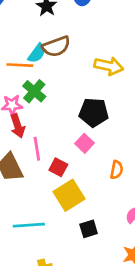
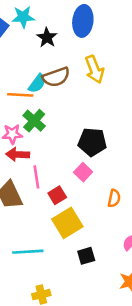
yellow arrow: (109, 66) -> (94, 69), moved, turned 56
red arrow: (18, 126) -> (18, 154), turned 110
red square: (58, 167) -> (57, 195), turned 30

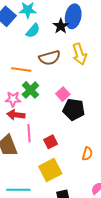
black star: (47, 37) -> (61, 26), moved
cyan semicircle: (37, 83) -> (33, 31), moved
pink square: (83, 172) -> (63, 94), moved
red square: (57, 195) -> (51, 142), moved

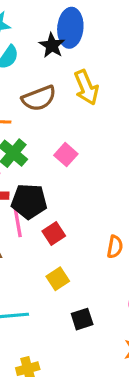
black pentagon: (74, 109) -> (29, 201), moved
yellow square: (50, 170) -> (58, 279), size x0.6

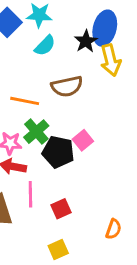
yellow arrow: (86, 87) -> (111, 60), moved
black pentagon: (29, 201) -> (58, 152), moved

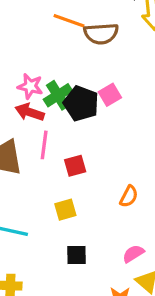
orange line: (25, 101) -> (69, 21), moved
green cross: (36, 132) -> (58, 95), moved

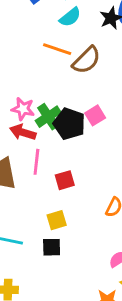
brown semicircle: (101, 34) -> (86, 60), turned -40
black square: (76, 255) -> (52, 247), moved

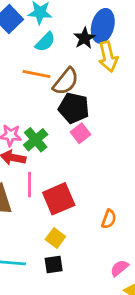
black pentagon: (69, 124) -> (74, 108), moved
red square: (65, 180) -> (59, 199), size x1.6
yellow square: (57, 220) -> (55, 238), turned -30

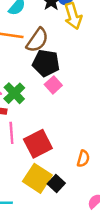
yellow square: (55, 238) -> (37, 178), size x1.6
black square: (54, 264) -> (56, 183), moved, turned -35

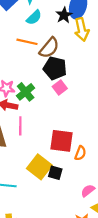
red square: (38, 144) -> (61, 141), moved, turned 30
black square: (56, 183) -> (55, 173), turned -32

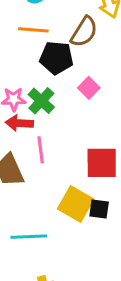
brown semicircle: (49, 48) -> (84, 32), moved
black pentagon: (55, 68) -> (56, 58), moved

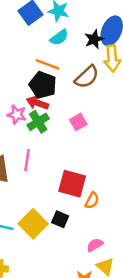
black pentagon: (56, 58) -> (43, 85), moved
red arrow: (19, 123) -> (37, 103), moved
yellow square: (76, 204) -> (33, 224), moved

